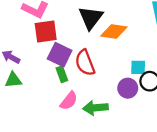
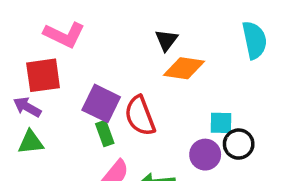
black triangle: (91, 18) -> (166, 40), moved, size x0.6
red square: (46, 32) -> (43, 75), moved

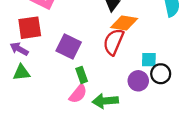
red semicircle: (140, 116) -> (113, 42), moved, turned 44
green rectangle: (105, 133) -> (82, 75), moved

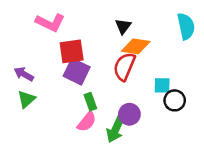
red square: (30, 28) -> (72, 51), moved
green triangle: (21, 73) -> (26, 99), turned -36
purple circle: (138, 81) -> (129, 114), moved
green arrow: (105, 101) -> (116, 129), turned -60

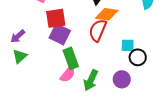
purple arrow: (24, 74) -> (18, 36), turned -70
green rectangle: (90, 102) -> (71, 58), size x1.5
purple circle: (129, 114) -> (122, 79), moved

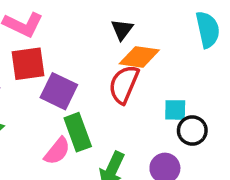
red square: (56, 18) -> (28, 64), moved
pink semicircle: (68, 74) -> (57, 151), moved

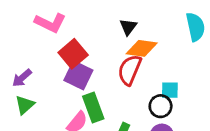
red square: (28, 64) -> (73, 54), moved, turned -32
black circle: (192, 130) -> (161, 106), moved

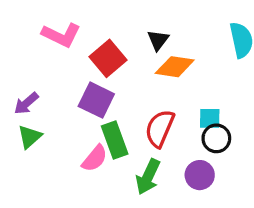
red square: (73, 54) -> (108, 58), moved
red semicircle: (130, 70) -> (160, 128), moved
black circle: (161, 106) -> (216, 138), moved

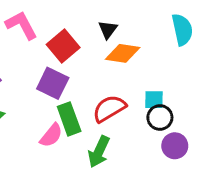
pink L-shape: (61, 35) -> (21, 25), turned -144
red semicircle: (160, 128) -> (109, 109), turned 36
purple circle: (200, 175) -> (175, 146), moved

